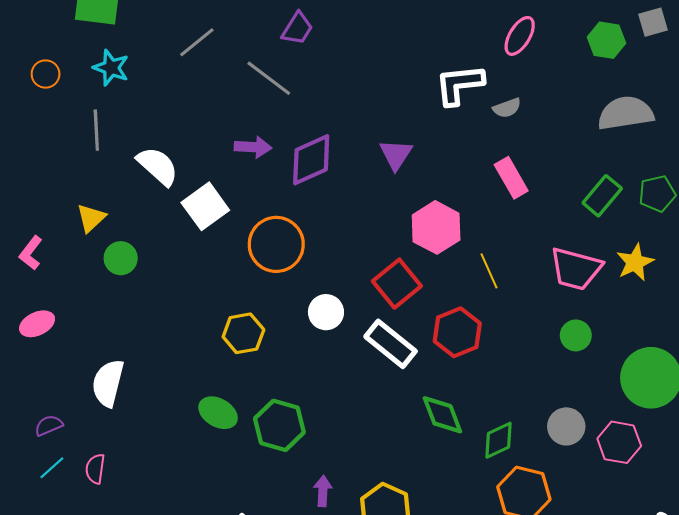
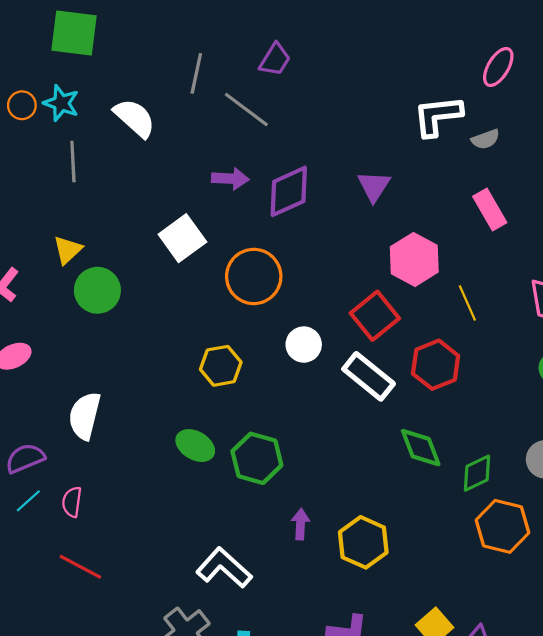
gray line: (197, 42) -> (196, 73), moved, turned -39
cyan star: (111, 68) -> (61, 103), moved
white semicircle: (158, 166) -> (135, 118), moved
green circle: (121, 258) -> (97, 290), size x1.4
purple semicircle: (49, 425) -> (25, 458), size x1.4

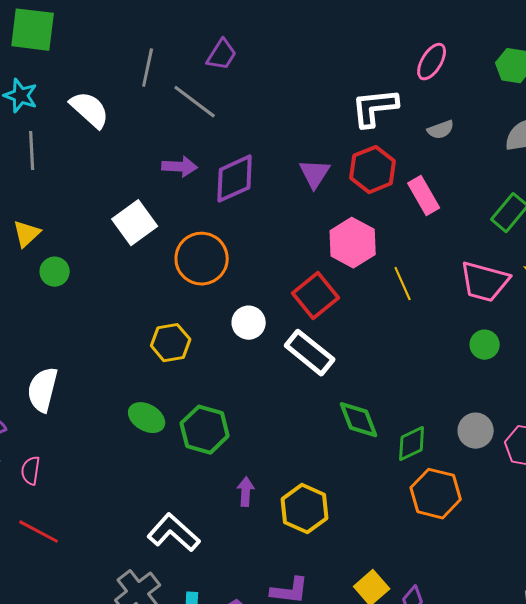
gray semicircle: (486, 139) -> (441, 130), moved
green circle: (97, 290) -> (55, 272), size x0.7
red hexagon: (436, 365) -> (373, 170), moved

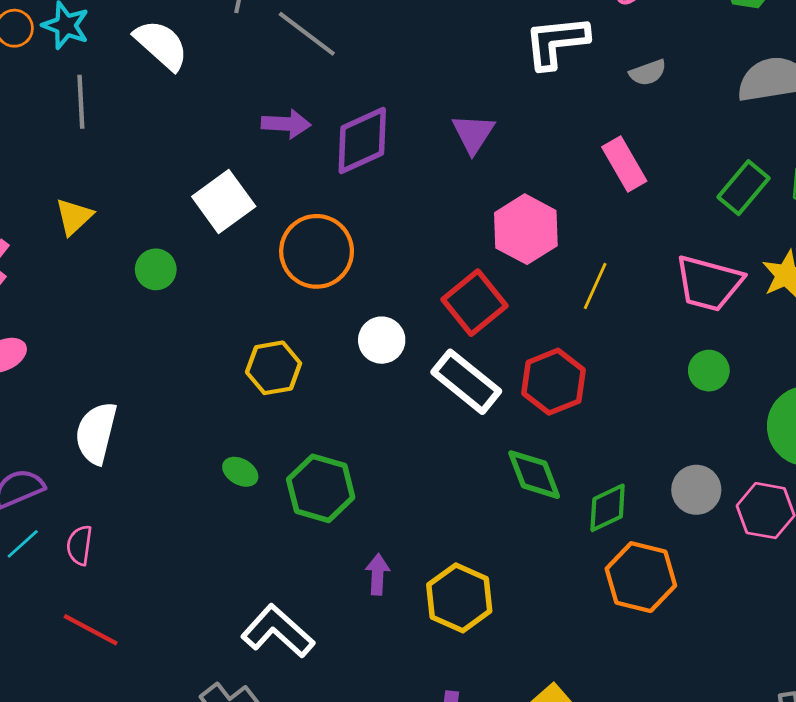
red hexagon: (373, 170) -> (554, 382), moved
green circle: (55, 272) -> (156, 269), moved
yellow line: (403, 284) -> (595, 286), turned 48
green ellipse: (147, 418) -> (240, 472), size x0.7

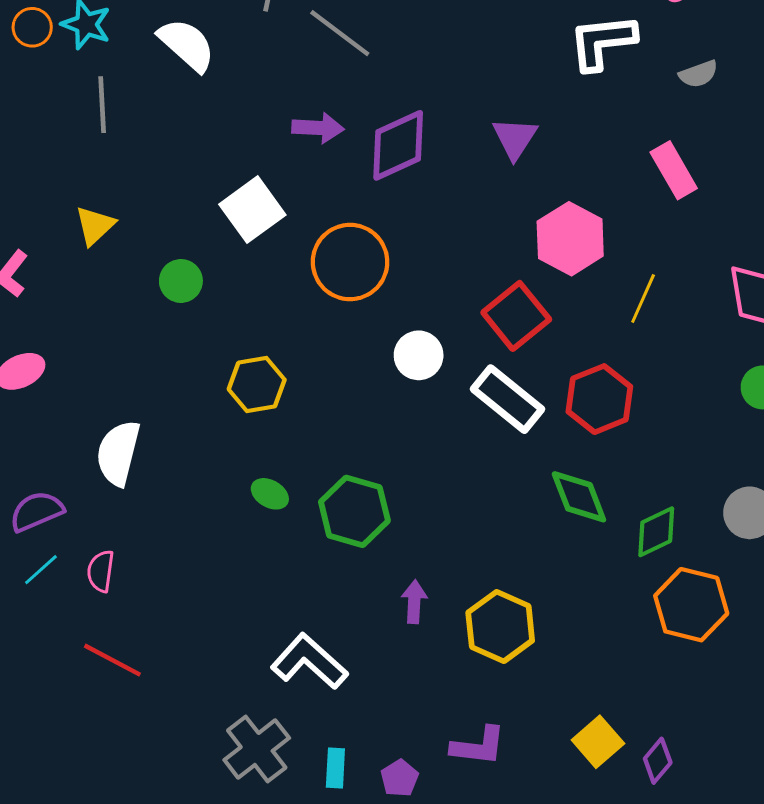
yellow hexagon: (274, 368) -> (257, 384), moved

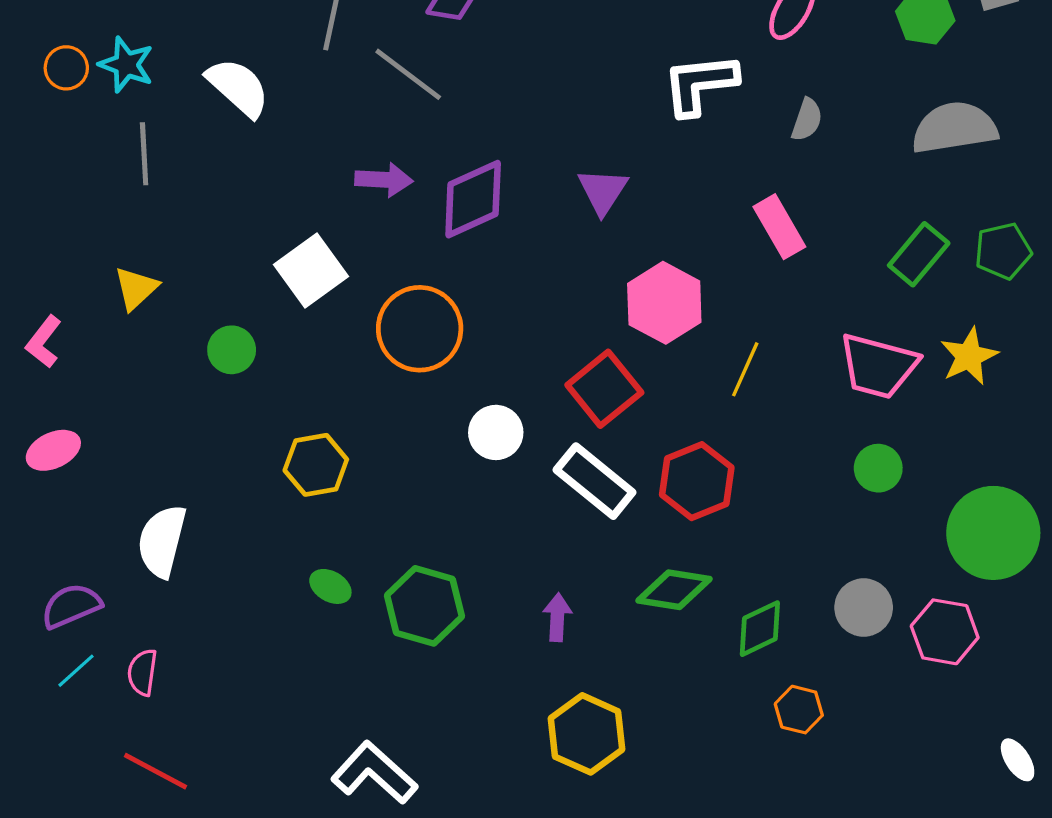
gray semicircle: (698, 74) -> (807, 120), turned -51
green diamond: (579, 497) -> (674, 590), turned -60
purple arrow: (414, 602) -> (557, 617), moved
orange hexagon: (691, 605) -> (799, 710), size x0.6

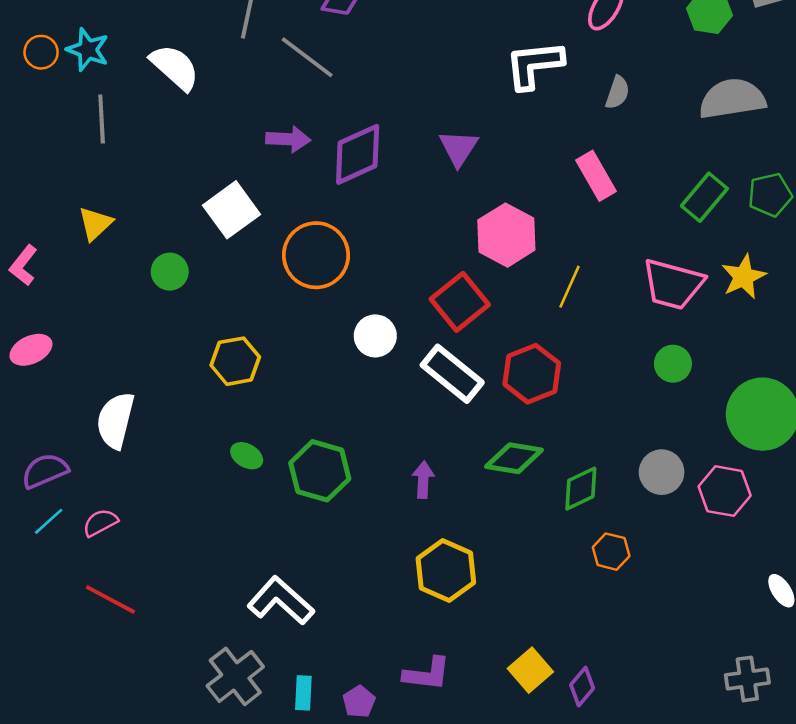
pink semicircle: (142, 672) -> (100, 523), turned 54

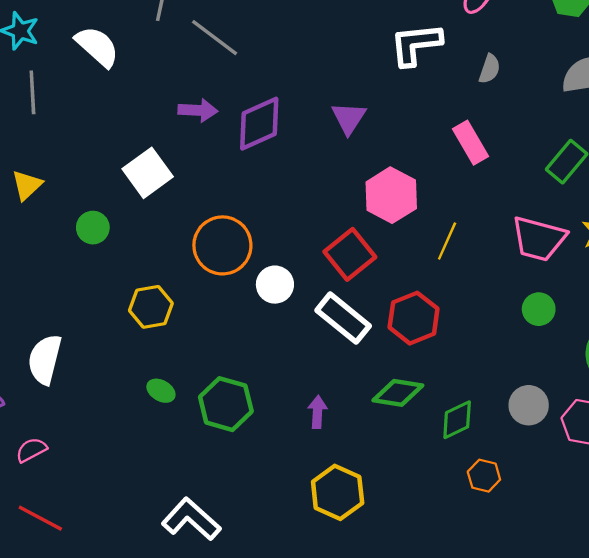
orange circle: (316, 255) -> (222, 245), moved

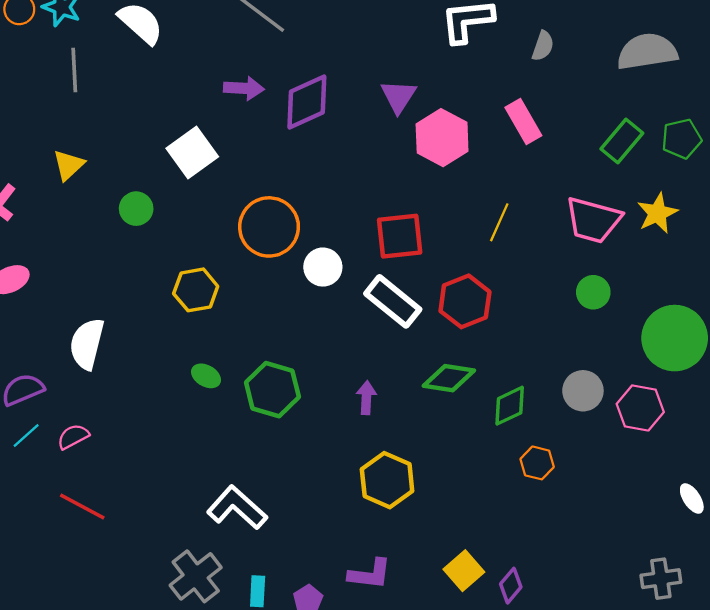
pink hexagon: (391, 195) -> (442, 138), moved
red square: (350, 254) -> (400, 236), turned 33

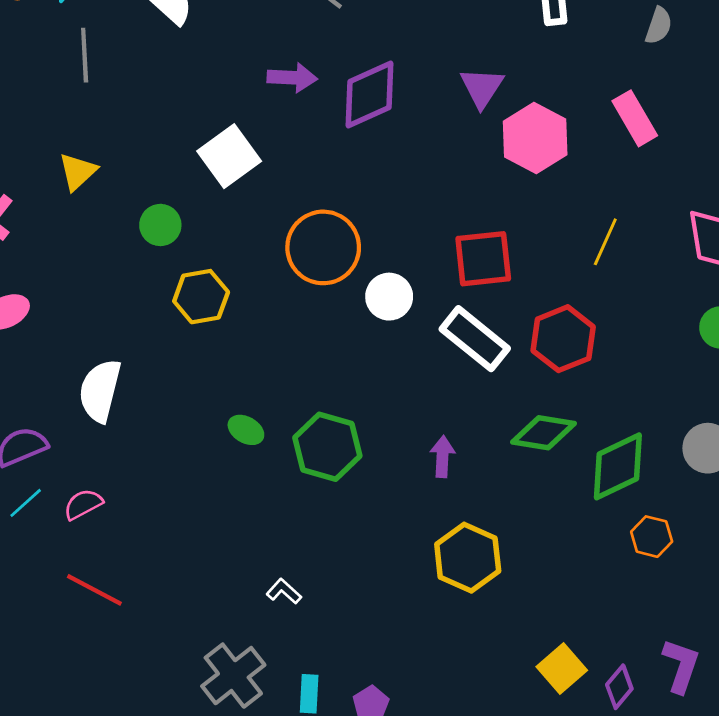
yellow hexagon: (196, 290) -> (201, 297), moved
green diamond: (510, 406) -> (618, 466), size x1.4
white L-shape: (237, 508) -> (284, 591), size x0.5
purple L-shape: (370, 574) -> (681, 666), moved, turned -78

